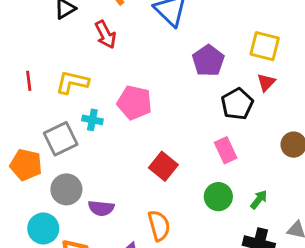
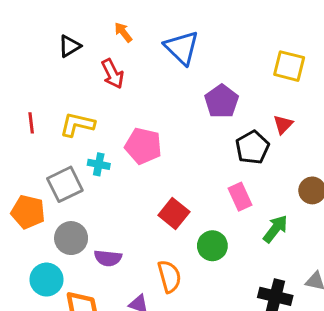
yellow square: (265, 46) -> (289, 66), moved
green circle: (218, 197) -> (212, 246), moved
green arrow: (259, 200) -> (275, 229), moved, size x1.4

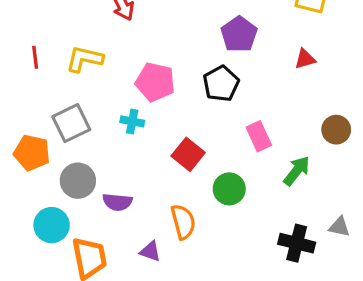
red triangle: (283, 124) -> (305, 59), turned 30
black pentagon: (252, 147) -> (221, 84), moved
cyan cross: (99, 164) -> (132, 121), moved

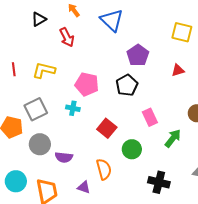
cyan circle: (52, 225) -> (16, 181), moved
black cross: (297, 243) -> (159, 182), moved

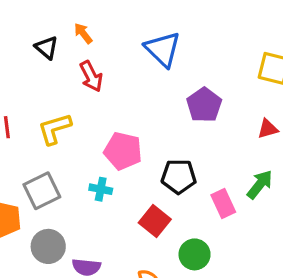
orange arrow: (74, 10) -> (83, 33), moved
black triangle: (39, 19) -> (47, 48), turned -49
yellow L-shape: (44, 70) -> (55, 129), turned -30
black pentagon: (127, 85) -> (179, 176), moved, turned 30
green arrow: (173, 138) -> (260, 184), moved

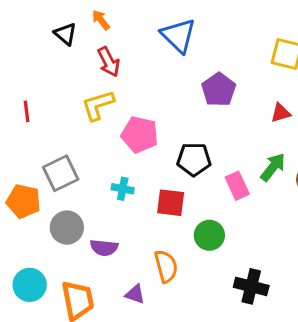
yellow L-shape: (55, 129) -> (98, 105), moved
cyan cross: (101, 189) -> (123, 189), moved
red square: (155, 221) -> (171, 203), turned -32

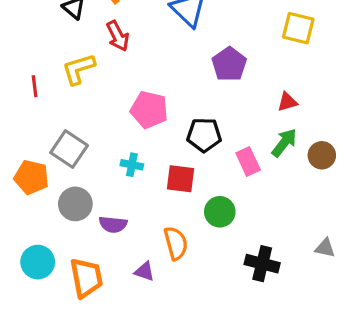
yellow L-shape: (98, 105) -> (78, 69), moved
red triangle: (281, 113) -> (287, 102), moved
gray square: (61, 173) -> (69, 149), turned -30

